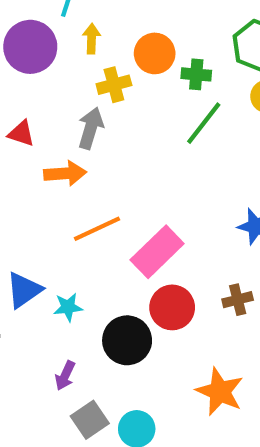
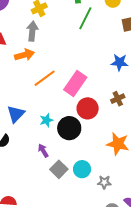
cyan star: (68, 307) -> (46, 120), moved
purple arrow: (65, 376) -> (43, 151), turned 136

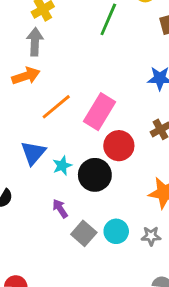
blue triangle: (16, 114) -> (33, 153), moved
gray star: (104, 182) -> (151, 236), moved

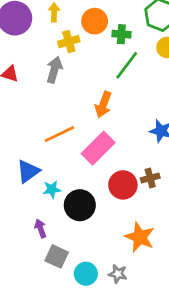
orange arrow: (26, 76) -> (103, 105), moved, turned 115
red circle: (119, 146) -> (123, 185), moved
cyan circle: (116, 231) -> (86, 274), moved
gray square: (84, 233) -> (57, 256), turned -30

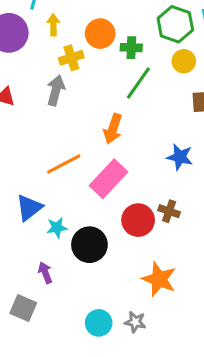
brown cross: (150, 178) -> (169, 211), turned 36
gray square: (57, 256) -> (23, 308), moved

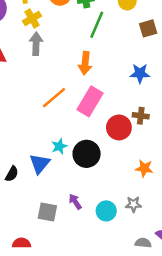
yellow cross: (71, 58) -> (32, 18), moved
blue triangle: (29, 208) -> (40, 164), moved
purple arrow: (45, 273) -> (75, 202), moved
orange star: (159, 279) -> (144, 168), size x0.7

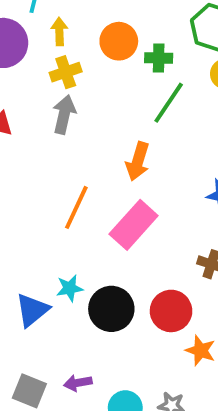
orange line: (54, 98) -> (76, 207), turned -36
red circle: (119, 127) -> (171, 311), moved
purple arrow: (75, 202) -> (78, 383), turned -77

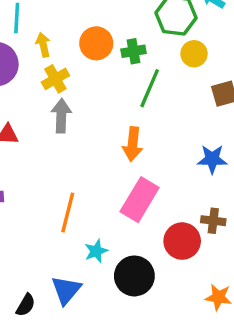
orange line: (76, 207) -> (68, 213), moved
cyan star: (70, 288) -> (96, 251), moved
red circle: (171, 311) -> (182, 241), moved

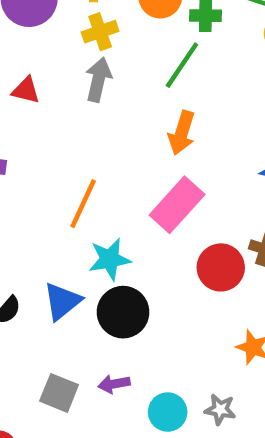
green line: (150, 88) -> (182, 65), moved
cyan star: (96, 251) -> (110, 259), size x1.4
black circle: (134, 276) -> (123, 312), moved

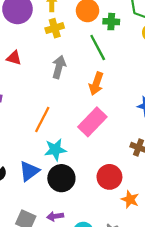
green line: (182, 65) -> (98, 47), turned -64
gray arrow: (98, 80) -> (59, 67), moved
red circle: (221, 267) -> (109, 177), moved

